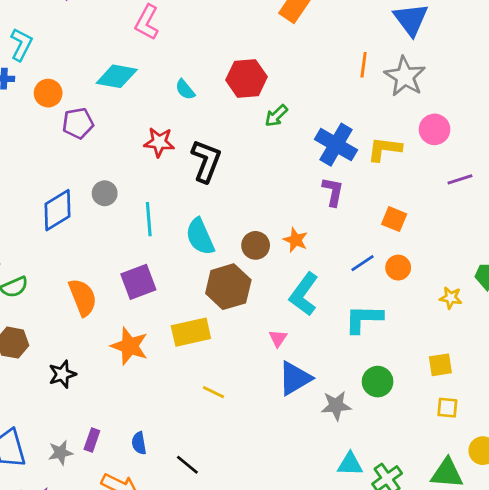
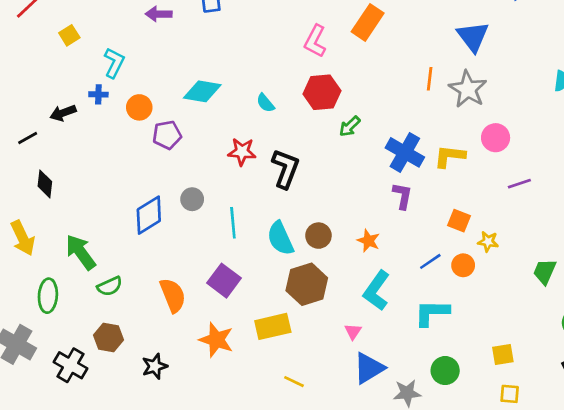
pink L-shape: (147, 22) -> (315, 41), moved
brown circle: (256, 245) -> (318, 236), moved
purple square: (138, 282) -> (224, 281), turned -32
yellow star: (451, 298) -> (488, 242), moved

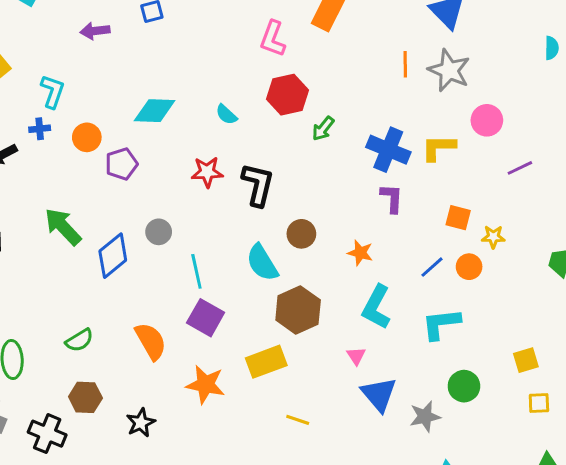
cyan line: (233, 223) -> (196, 271), moved
brown circle: (318, 236) -> (301, 234), moved
green arrow: (81, 252) -> (63, 227), moved
blue triangle: (369, 368) -> (379, 394), turned -32

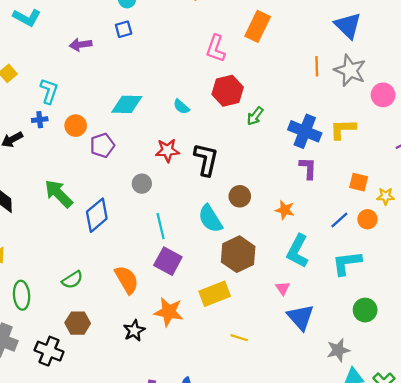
pink circle: (487, 120) -> (383, 95), moved
gray circle: (159, 232) -> (142, 184), moved
gray star: (425, 416) -> (338, 350), moved
black star: (141, 423) -> (134, 331), moved

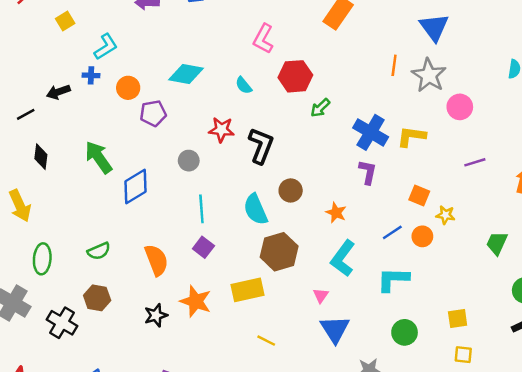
pink L-shape: (216, 48) -> (263, 39), moved
cyan L-shape: (49, 91) -> (106, 47), turned 30
purple square: (168, 261) -> (203, 247), size x0.7

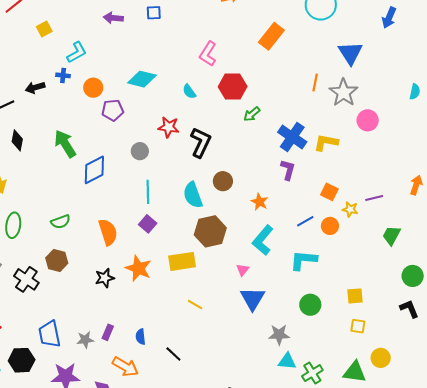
purple line: (475, 162) -> (374, 198), moved

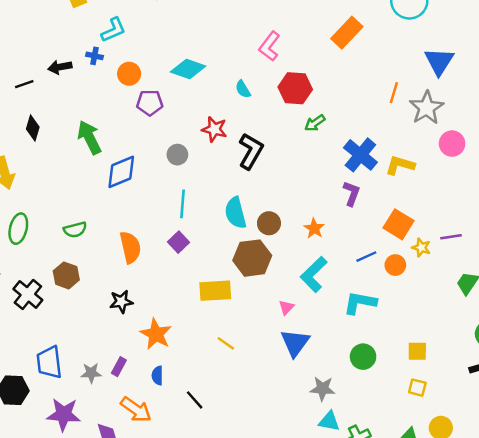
brown circle: (223, 181) -> (269, 223), moved
orange square: (329, 192) -> (399, 224), size x1.4
orange star: (138, 268) -> (156, 334), moved

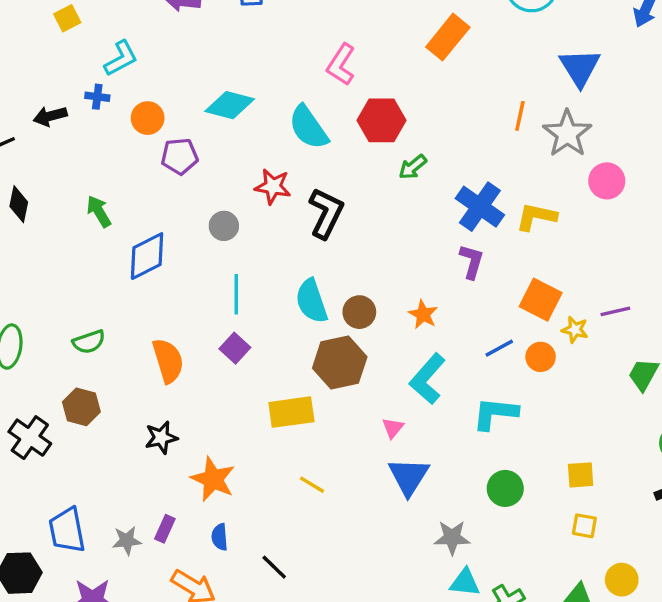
cyan semicircle: (243, 89) -> (308, 127), size x1.8
green arrow: (89, 137) -> (99, 211), size x0.7

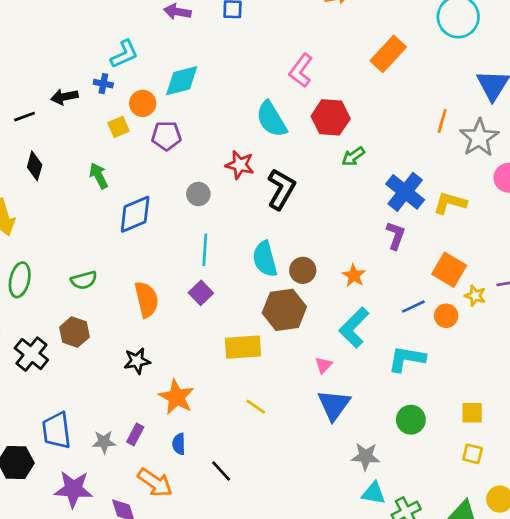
yellow square: (67, 18) -> (119, 127), moved
cyan diamond: (230, 105) -> (182, 81), moved, turned -33

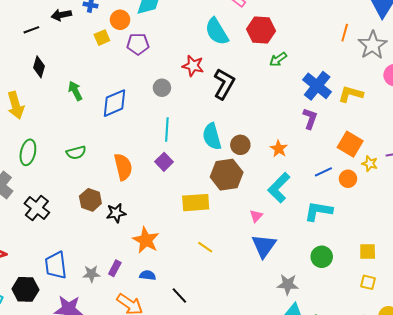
green arrow: (99, 176) -> (75, 91), moved
brown hexagon: (74, 332) -> (90, 200), moved
blue semicircle: (179, 444) -> (148, 275), turned 98

